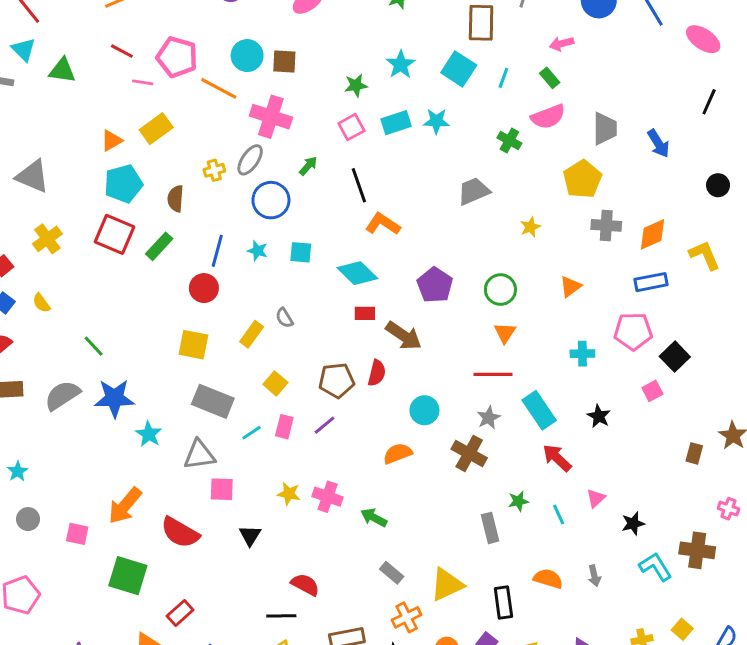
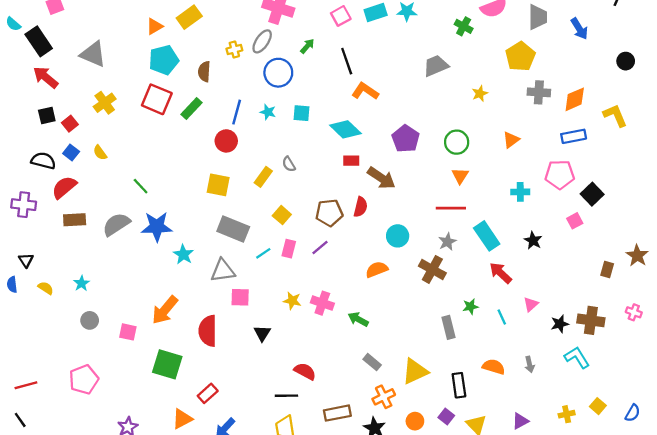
red semicircle: (180, 532) -> (208, 331), turned 60
brown cross: (697, 550) -> (591, 320), moved

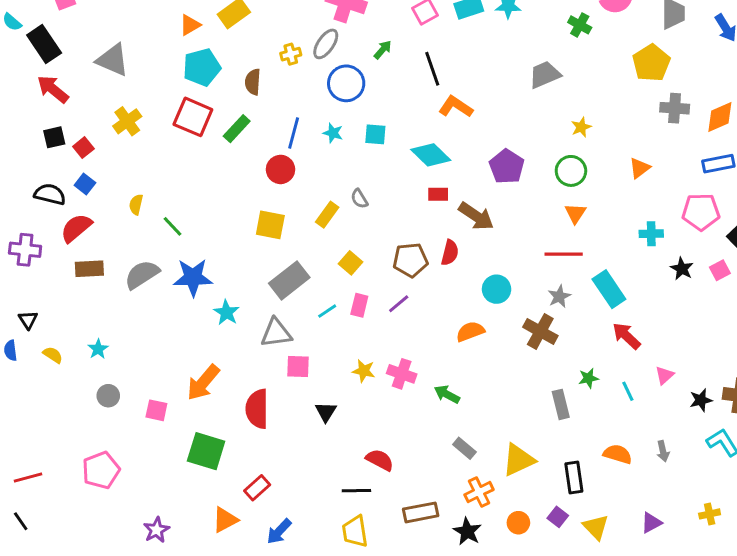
yellow star: (480, 93) -> (581, 127), moved
yellow semicircle: (100, 153) -> (136, 204), moved, turned 49
gray rectangle: (233, 229) -> (289, 280), turned -60
black star: (533, 241) -> (682, 269), moved

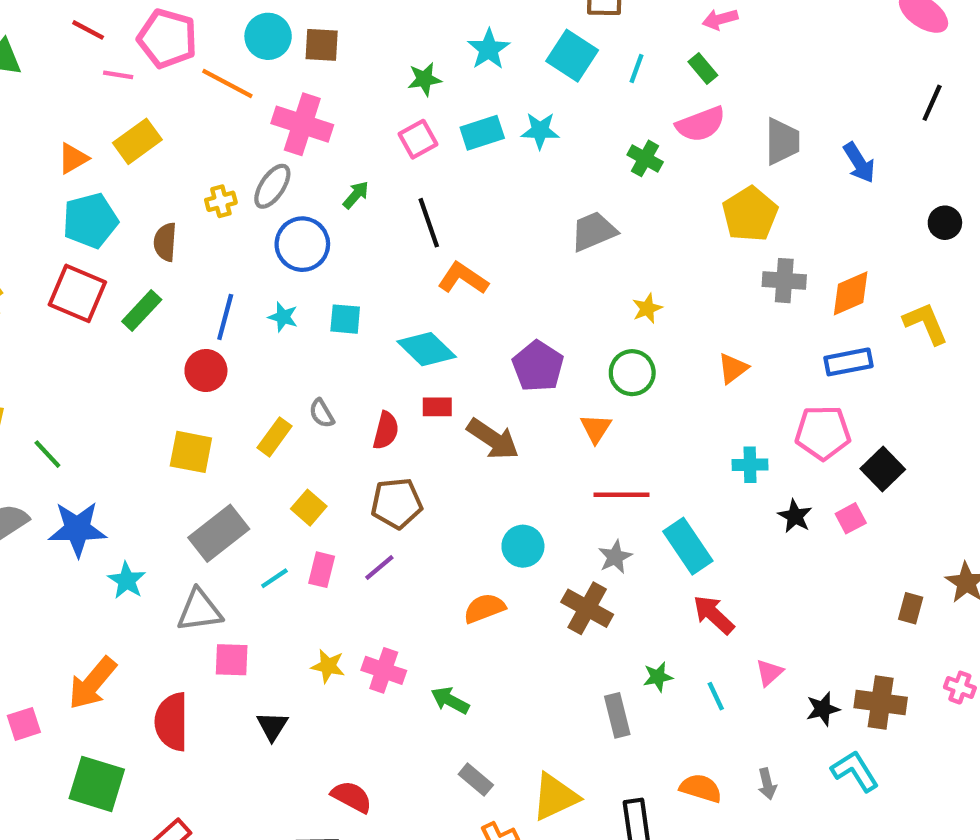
orange triangle: (575, 213) -> (596, 428), moved
red semicircle: (450, 253) -> (386, 430), moved
pink square: (156, 410) -> (24, 724), turned -30

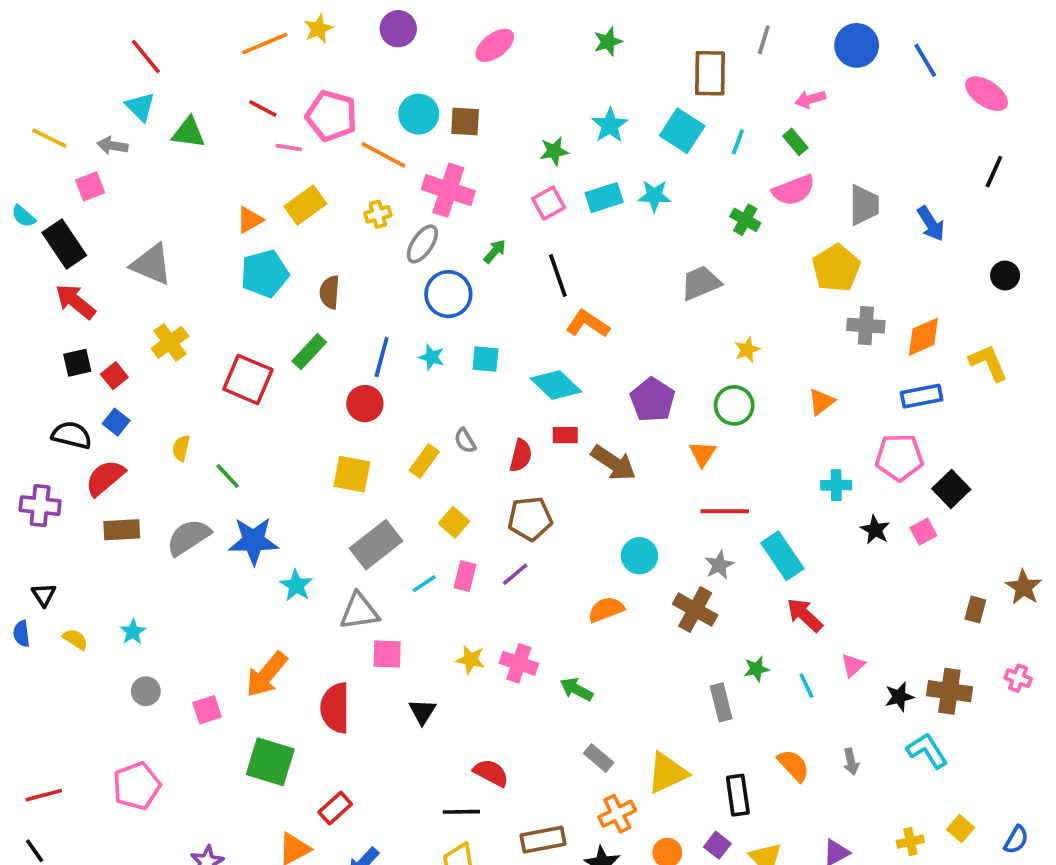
yellow cross: (221, 201) -> (378, 214), moved
red square: (77, 293) -> (248, 379), moved
orange semicircle: (701, 788) -> (794, 765), turned 30

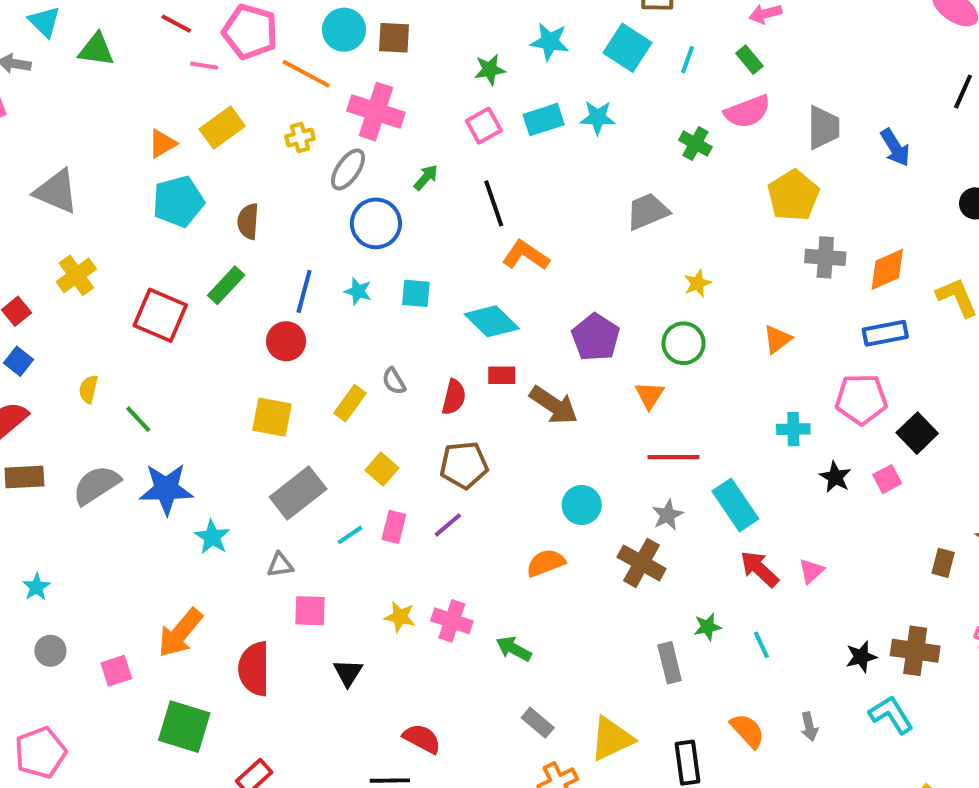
cyan star: (610, 125) -> (550, 42), turned -30
gray triangle: (359, 611) -> (280, 565), size x0.6
pink triangle: (853, 665) -> (811, 571), moved

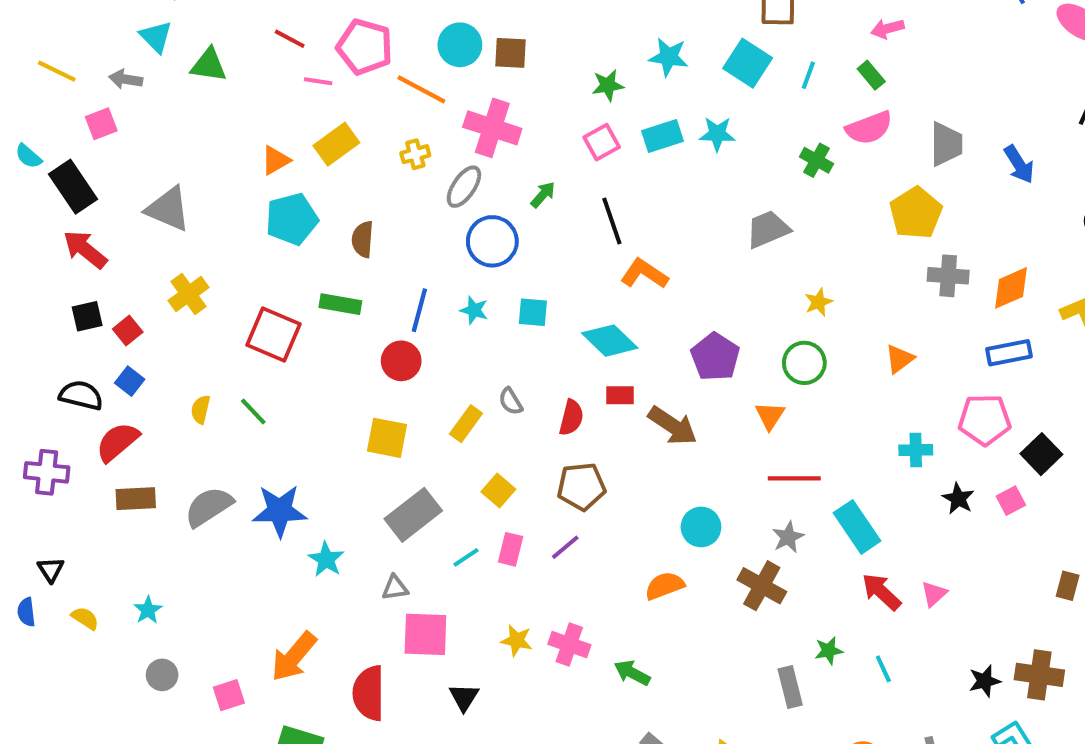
green rectangle: (226, 285) -> (340, 304), turned 57
green line: (138, 419) -> (253, 412), moved
pink square: (310, 611) -> (425, 634), size x1.4

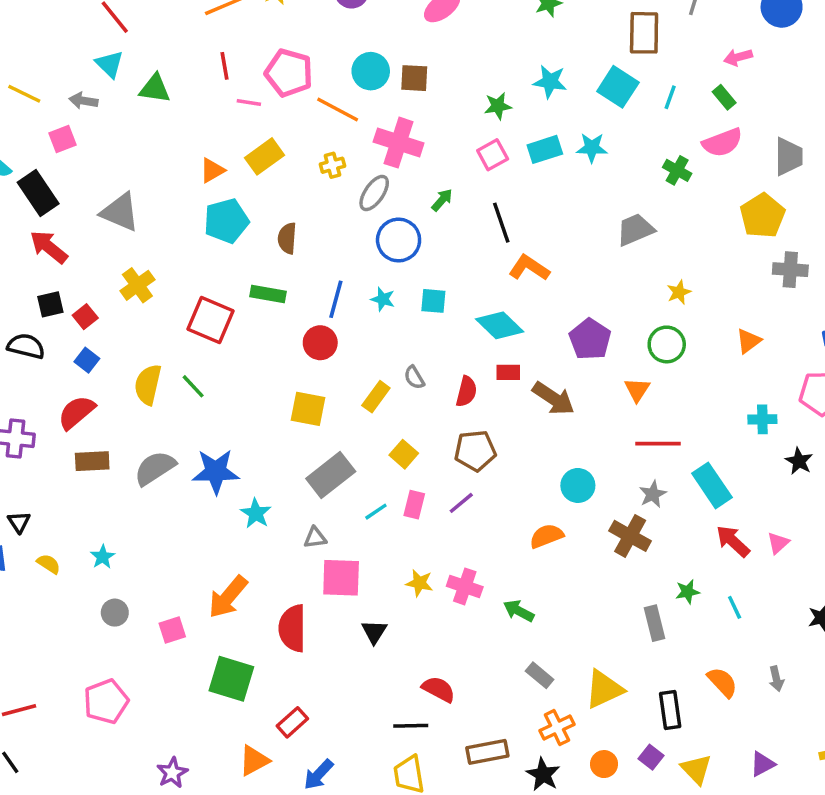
red line: (290, 39) -> (224, 66), turned 52
black semicircle: (81, 395) -> (26, 346), moved
yellow semicircle: (201, 409) -> (148, 385), size x1.6

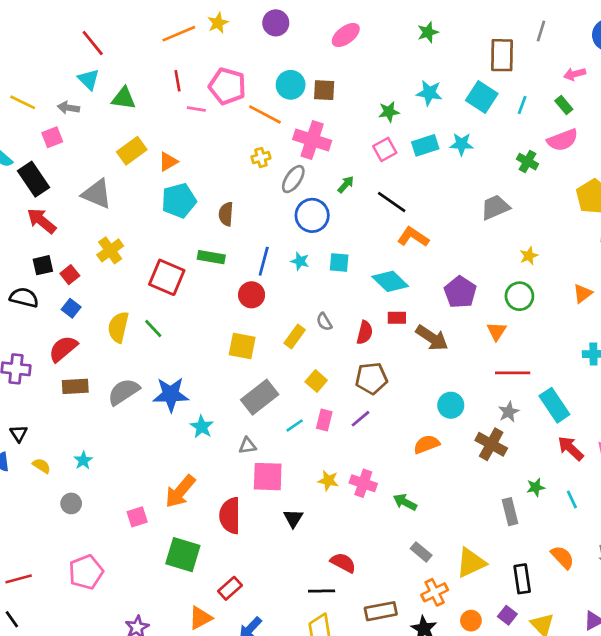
yellow rectangle: (264, 156) -> (132, 151), moved
black line: (501, 223) -> (392, 202), turned -36
gray circle: (115, 613) -> (71, 503), moved

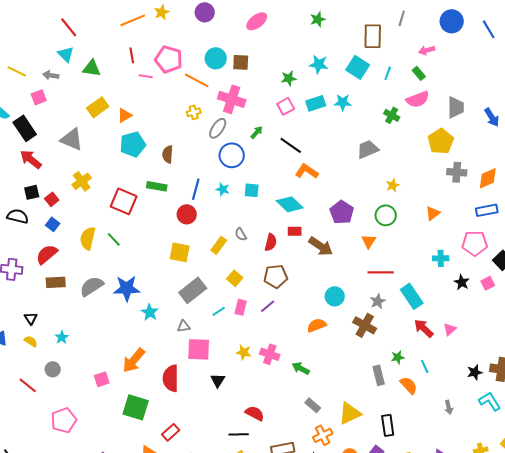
black triangle: (19, 433) -> (31, 318), moved
orange semicircle: (563, 557) -> (409, 385), moved
red line: (19, 579) -> (28, 385), moved, turned 54

